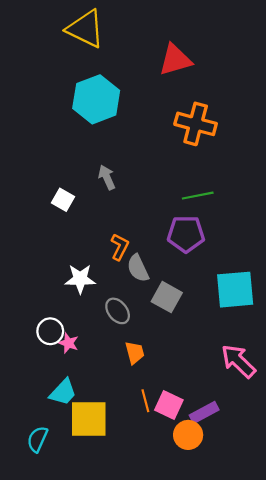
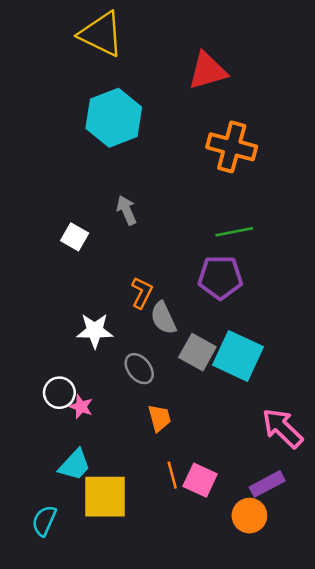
cyan square: (235, 290) -> (238, 356), moved, turned 30
purple rectangle: (204, 412) -> (267, 484), moved
orange circle: (188, 435) -> (249, 516), moved

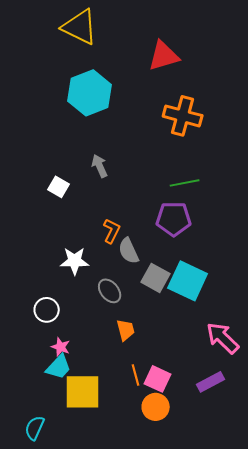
pink star: (81, 407) -> (61, 347), moved
orange circle: (249, 516) -> (156, 407), moved
cyan semicircle: (44, 521) -> (35, 428), moved

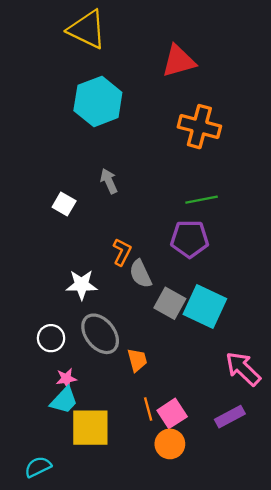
gray ellipse: (110, 291) -> (100, 334), moved, size x1.5
pink star: (61, 347) -> (66, 379), turned -30
pink square: (158, 379) -> (172, 413), turned 32
cyan semicircle: (35, 428) -> (38, 467), turned 40

